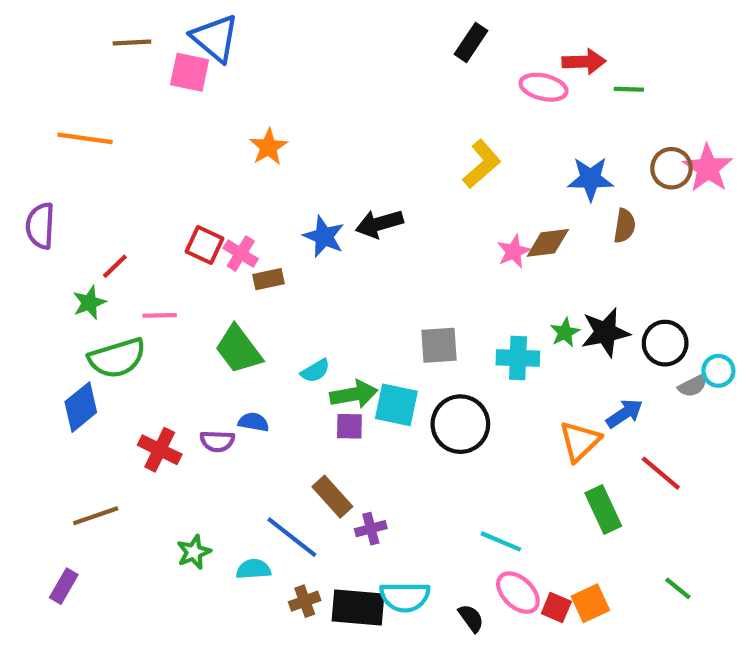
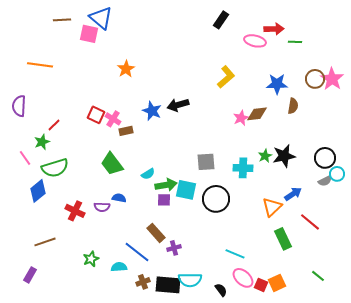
pink line: (160, 315) -> (25, 158), moved, turned 56
black circle: (665, 343) -> (325, 158), moved

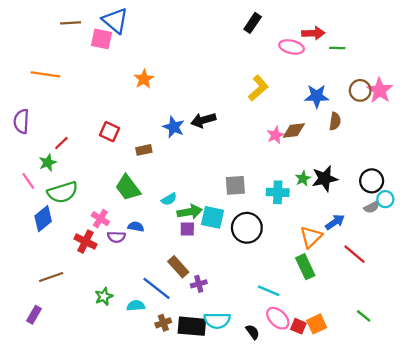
pink cross: (113, 119) -> (100, 219), moved
green rectangle: (283, 239) -> (305, 267), moved

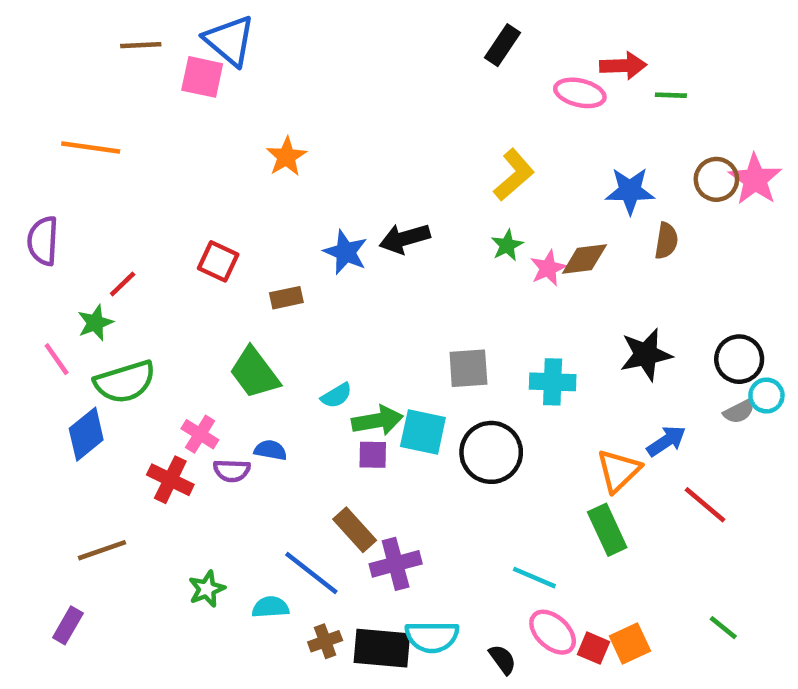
green star: (303, 179) -> (507, 245), moved
purple cross: (199, 284) -> (396, 564), size x1.5

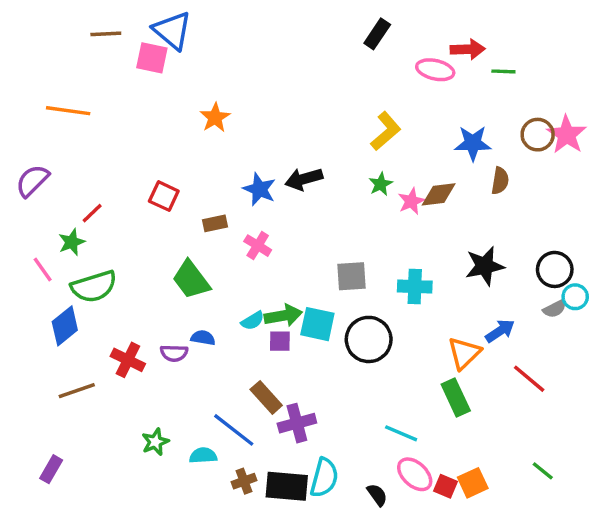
purple semicircle: (43, 241) -> (32, 181), turned 42
cyan semicircle: (336, 396) -> (253, 321), moved
pink cross: (200, 434) -> (258, 246), moved
brown line: (102, 550) -> (77, 391), moved
cyan semicircle: (432, 637) -> (324, 478), turned -75

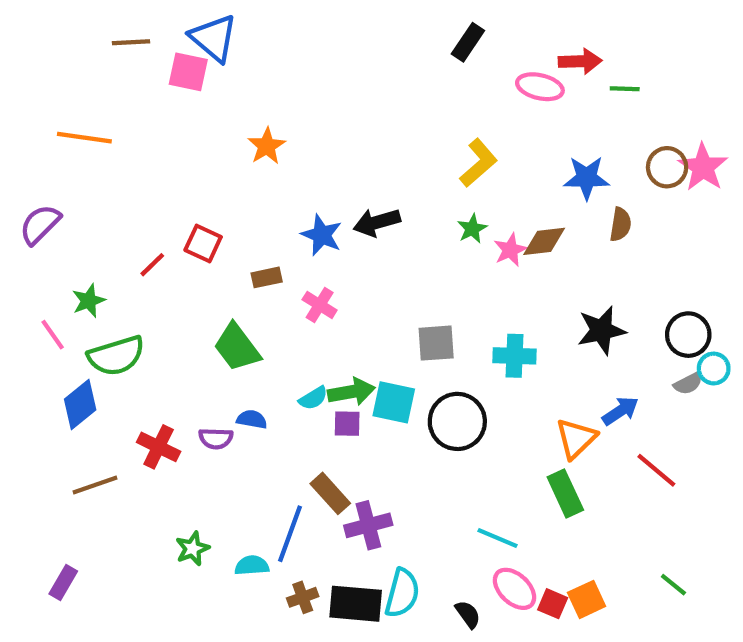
red line: (92, 213) -> (152, 265), moved
blue line: (234, 430) -> (290, 534), turned 72

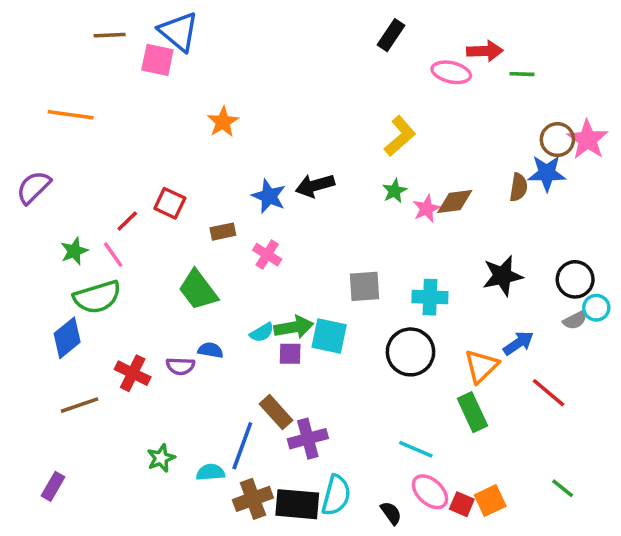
blue star: (587, 178) -> (547, 173), moved
pink line: (53, 335) -> (113, 255), moved
black circle: (457, 421) -> (410, 352), moved
brown cross: (303, 597) -> (253, 499), size x1.5

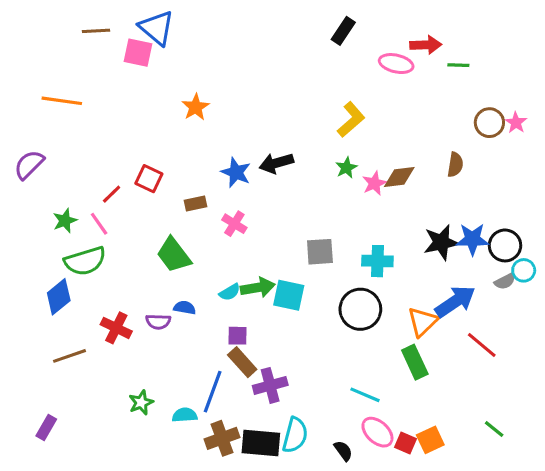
pink star: (587, 140) -> (516, 123), size x0.6
blue star: (547, 173) -> (472, 239), moved
blue arrow: (518, 343) -> (455, 301), size x1.5
purple square: (290, 354) -> (238, 336), moved

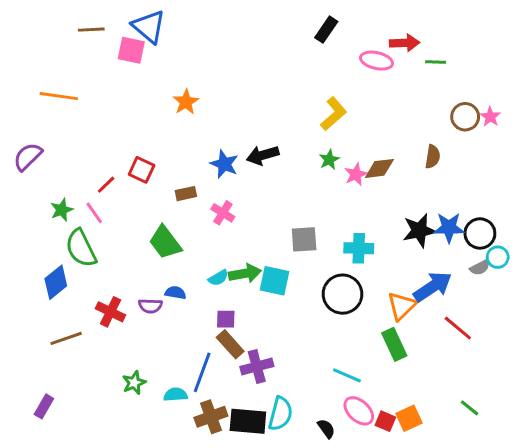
green semicircle: (85, 261) -> (81, 248), turned 81

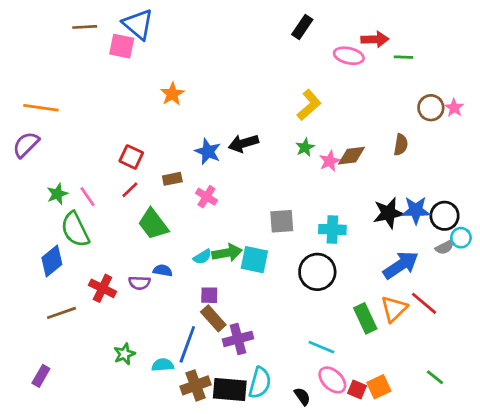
orange line: (59, 96) -> (41, 108), moved
red line: (106, 185) -> (130, 190), moved
orange triangle: (402, 306) -> (394, 309), moved

